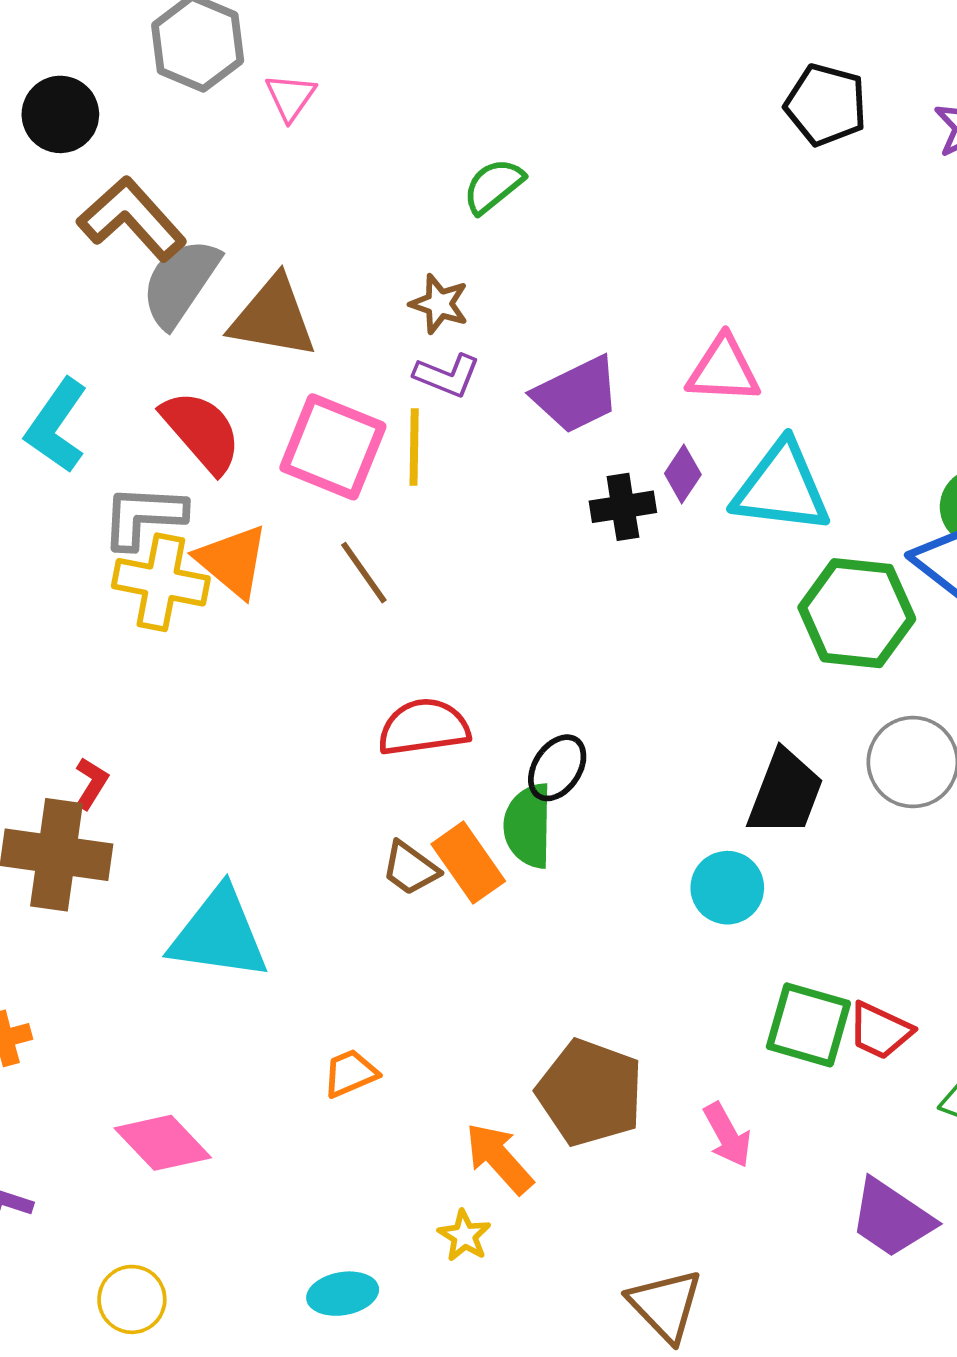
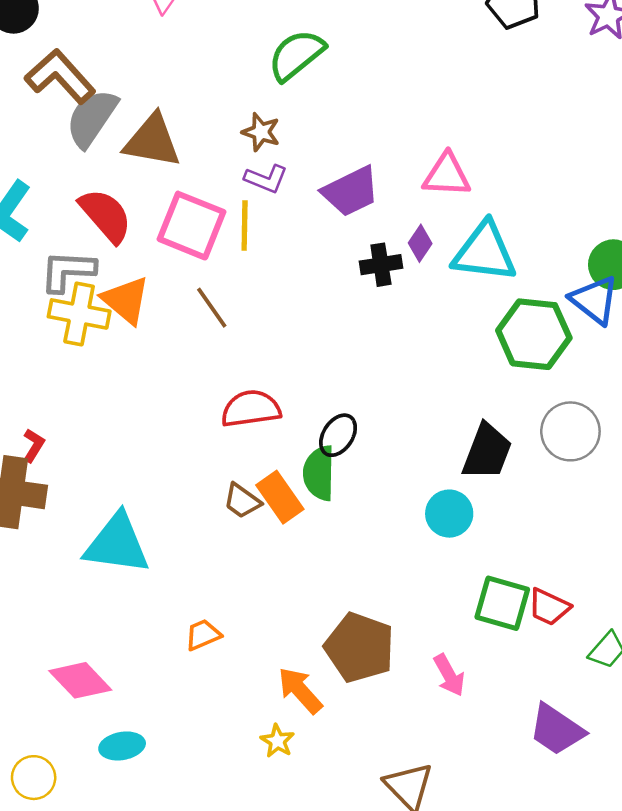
green semicircle: (493, 186) -> (296, 55), size x1.4
cyan ellipse: (343, 1294) -> (122, 746), moved
yellow circle: (132, 1299) -> (34, 778), moved

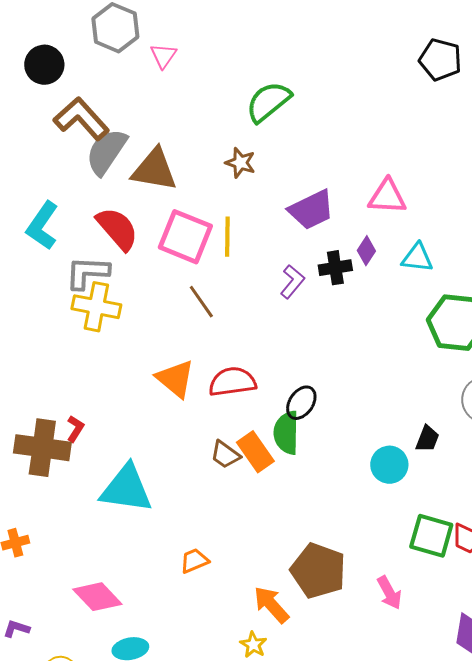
purple L-shape: (266, 179) -> (292, 282), moved, turned -72
cyan triangle: (485, 252) -> (417, 258), size x0.6
orange triangle: (126, 300) -> (175, 379), moved
red L-shape: (34, 445) -> (75, 429), moved
black trapezoid: (487, 452) -> (427, 439), moved, size x0.6

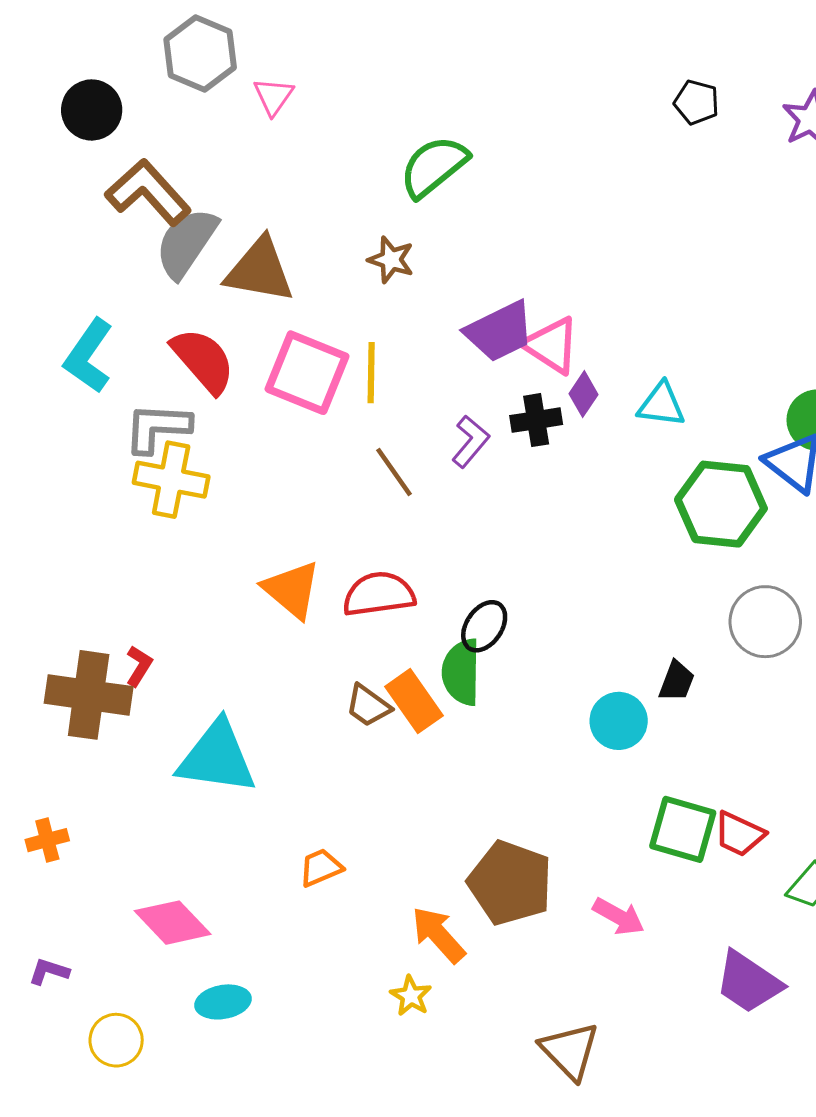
black pentagon: (440, 60) -> (696, 102), size x0.7
pink triangle: (387, 197) -> (551, 345), moved, turned 30
brown line: (201, 302) -> (394, 472), moved
pink arrow: (389, 593) -> (619, 916), turned -32

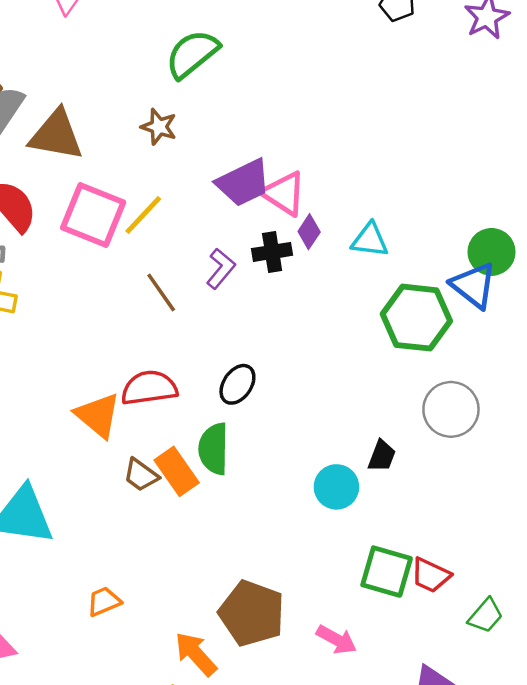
yellow line: (371, 373) -> (143, 215), turned 42
orange triangle: (292, 590) -> (98, 415), moved
black ellipse: (484, 626) -> (237, 384), moved

